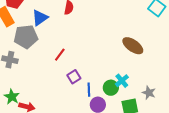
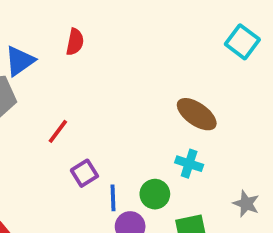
cyan cross: (122, 81) -> (189, 164), moved, turned -32
gray star: (149, 93) -> (246, 204), moved

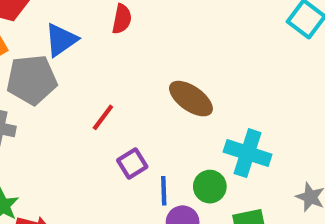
brown ellipse: (197, 114) -> (191, 99), moved
cyan cross: (189, 164) -> (248, 153), size x1.5

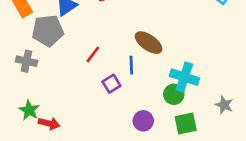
green circle: (210, 187) -> (174, 94), moved
blue line: (164, 191) -> (131, 65), moved

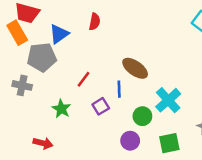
cyan cross: (184, 77) -> (168, 100), turned 30
green circle: (174, 94) -> (142, 116), moved
green star: (29, 110) -> (61, 109), moved

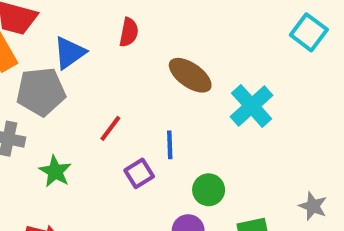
brown ellipse: (135, 68) -> (190, 75), moved
cyan cross: (168, 100) -> (252, 106), moved
green star: (61, 109) -> (55, 171), moved

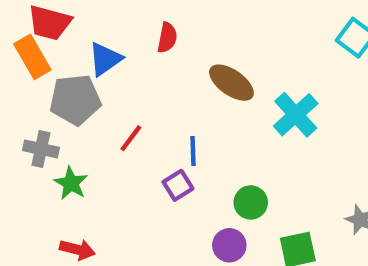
red line: (110, 128) -> (131, 138), moved
blue line: (170, 145) -> (193, 151), moved
green star: (55, 171) -> (71, 183), moved

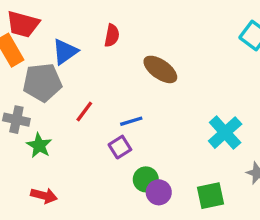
cyan cross: (296, 115) -> (225, 133), moved
blue line: (193, 151) -> (131, 121), turned 75
green circle: (251, 202) -> (146, 179), moved

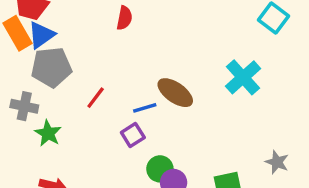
blue triangle: (65, 52) -> (41, 35), moved
brown ellipse: (160, 69) -> (175, 93), moved
cyan cross: (225, 133) -> (243, 77), moved

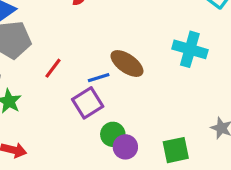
cyan cross: (243, 77) -> (190, 49), turned -32
purple square: (133, 135) -> (88, 103), size x1.4

